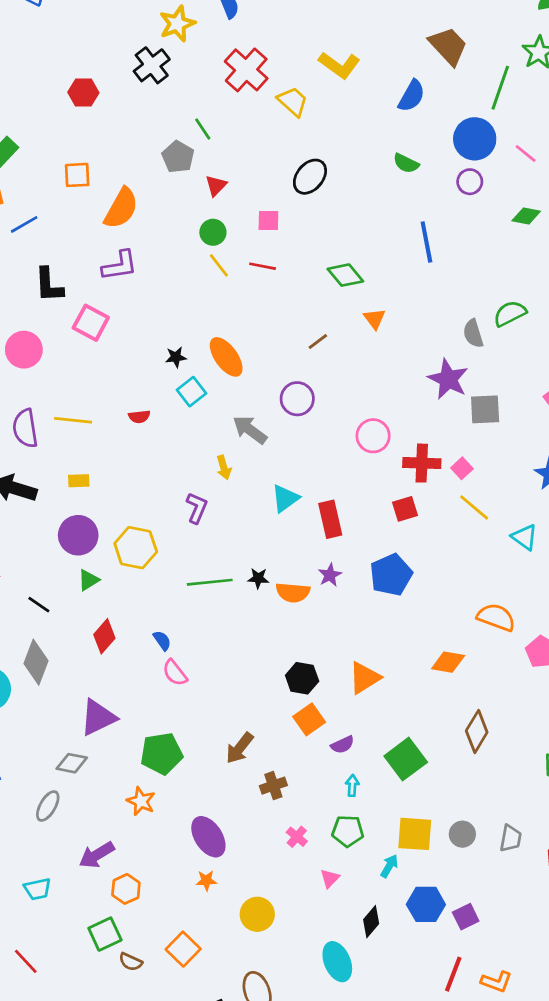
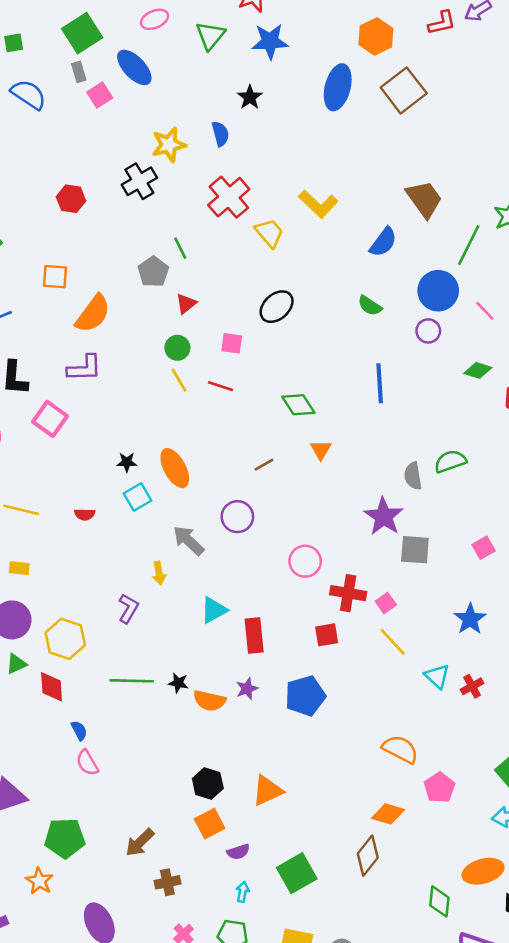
red diamond: (104, 636) -> (52, 687), moved, turned -52
orange diamond: (448, 662) -> (388, 814), moved

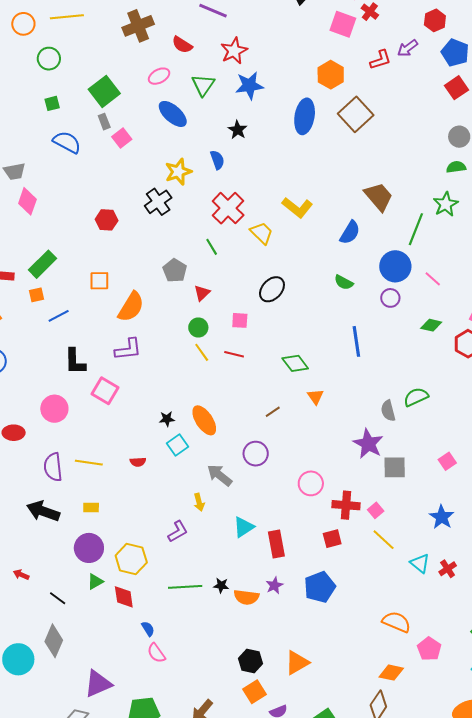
blue ellipse: (134, 67) -> (173, 114), moved
green line: (180, 248) -> (212, 247), moved
purple L-shape: (128, 608) -> (178, 531), turned 35

